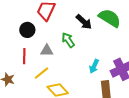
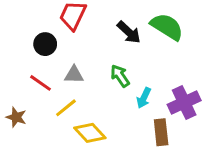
green arrow: (68, 40) -> (120, 76), moved
red line: (24, 56) -> (40, 83), turned -56

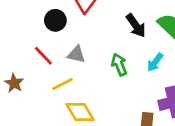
cyan arrow: (144, 98) -> (155, 62), moved

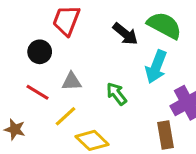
cyan arrow: (155, 62) -> (156, 67), size x1.5
green arrow: (119, 65) -> (117, 94), moved

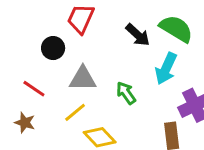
gray triangle: (72, 81) -> (83, 79), size x1.4
red line: (37, 92) -> (34, 89), moved

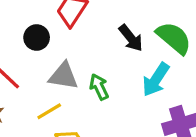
green arrow: (126, 93) -> (99, 87), moved

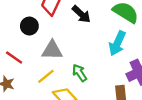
black arrow: (131, 38) -> (81, 14), moved
green arrow: (99, 87) -> (80, 73), moved

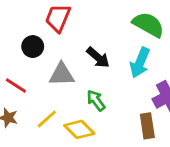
black arrow: (81, 14) -> (98, 57), moved
yellow line: (46, 76) -> (47, 119), moved

